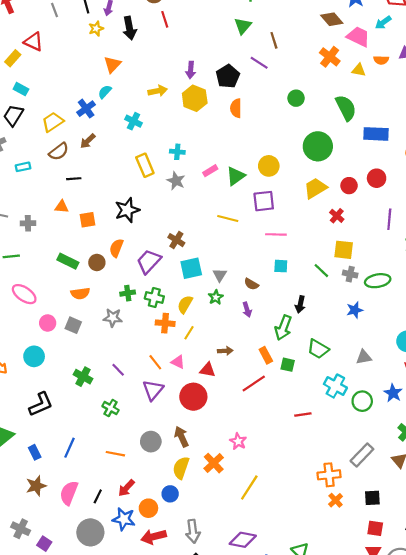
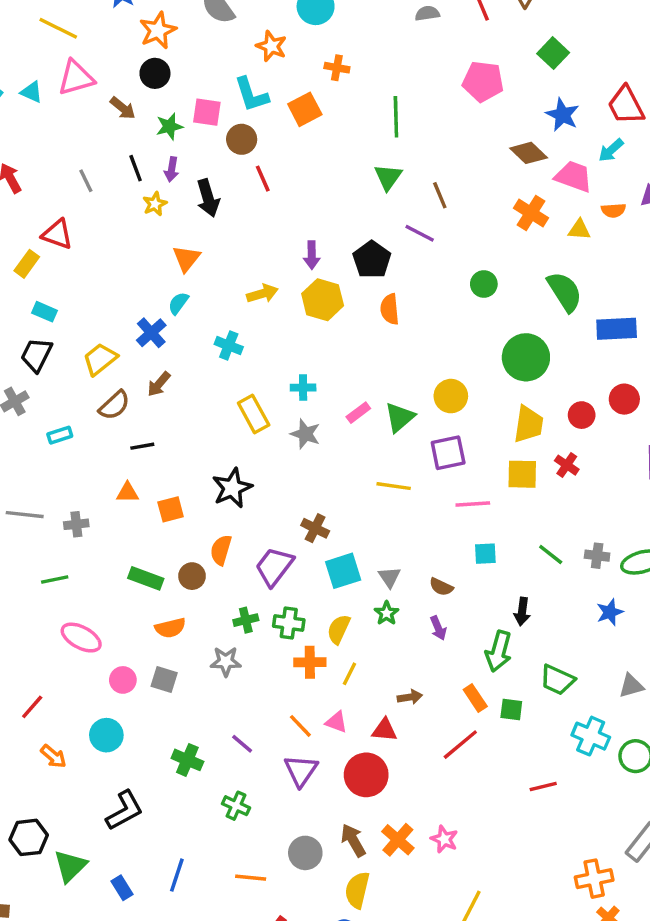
yellow trapezoid: (315, 188) -> (528, 424), turned 135
yellow square: (344, 250) -> (522, 474), moved
orange cross: (214, 463) -> (398, 840), moved

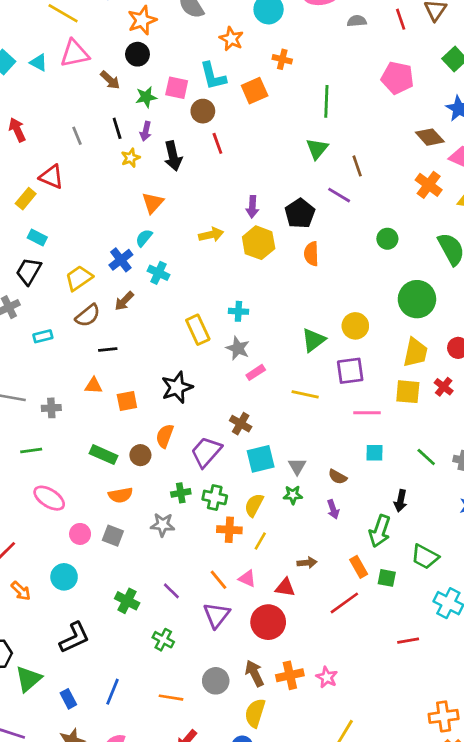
cyan cross: (229, 346) -> (158, 273), moved
pink rectangle: (358, 413) -> (256, 372), moved
green star: (387, 613) -> (293, 495), turned 30
orange cross: (398, 840) -> (290, 675), turned 32

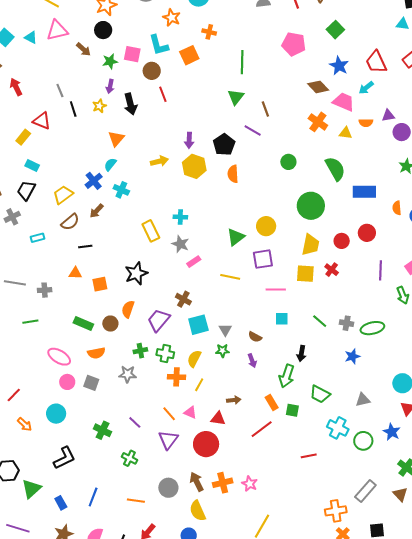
black line: (117, 128) -> (73, 109), moved
pink ellipse: (49, 498) -> (59, 357), moved
yellow semicircle: (255, 713) -> (198, 511), turned -40

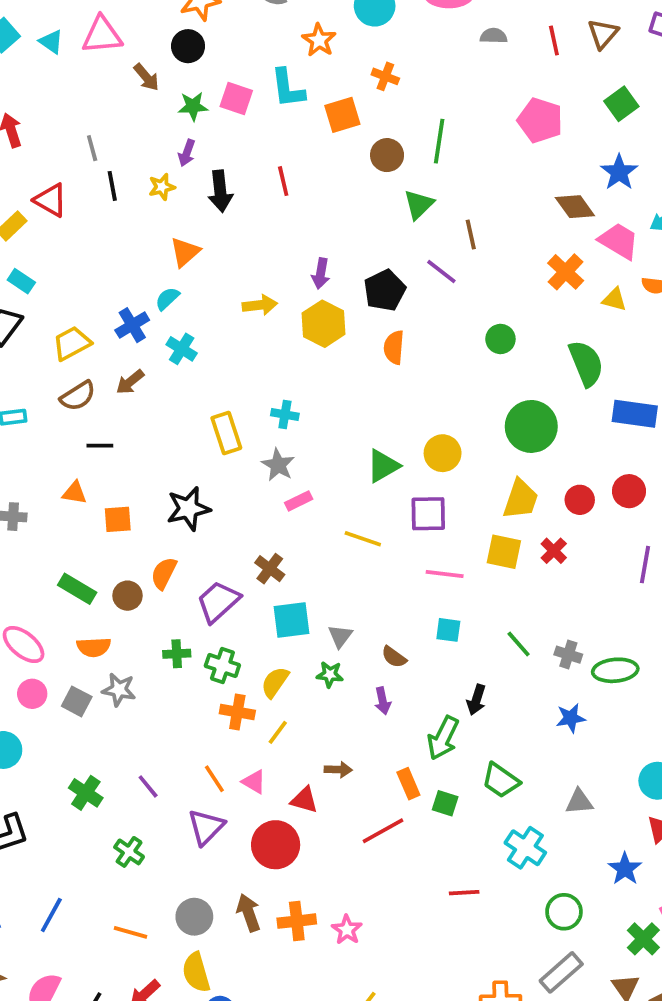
brown circle: (152, 71) -> (387, 155), moved
gray star: (128, 374) -> (119, 690), moved
green circle: (363, 441) -> (564, 912), moved
yellow semicircle: (198, 511) -> (196, 972), moved

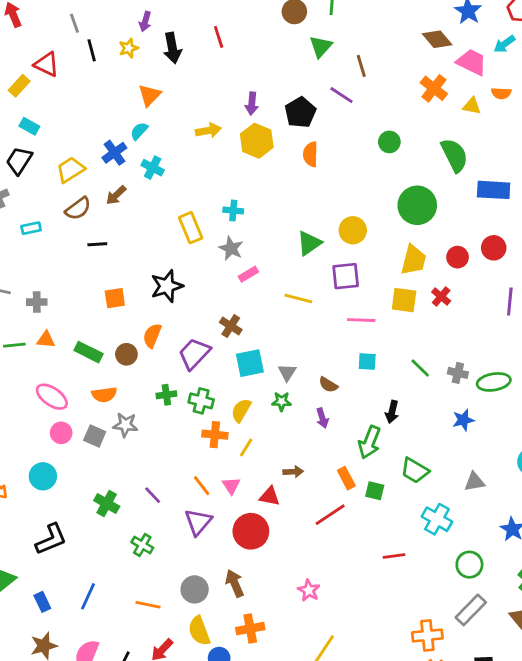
orange triangle: (75, 493) -> (46, 340), moved
pink triangle: (254, 782) -> (231, 486), turned 30
orange cross: (297, 921) -> (250, 629), moved

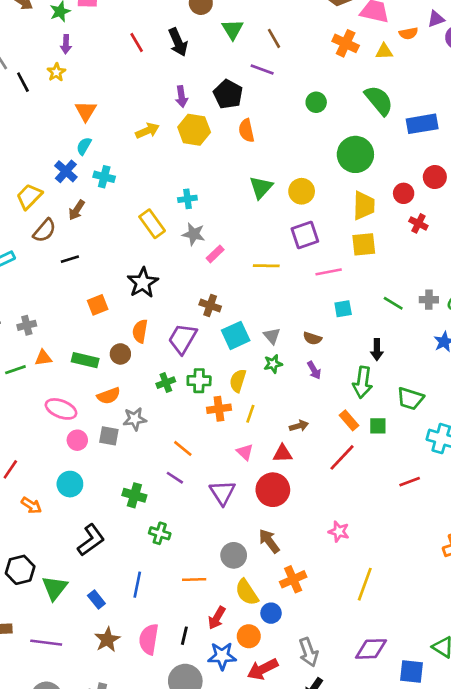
black arrow: (172, 48) -> (178, 42), moved
green triangle: (309, 243) -> (261, 187), moved
red cross: (441, 296) -> (418, 223), moved
orange line: (202, 486) -> (183, 448), moved
green cross: (142, 545) -> (160, 533), moved

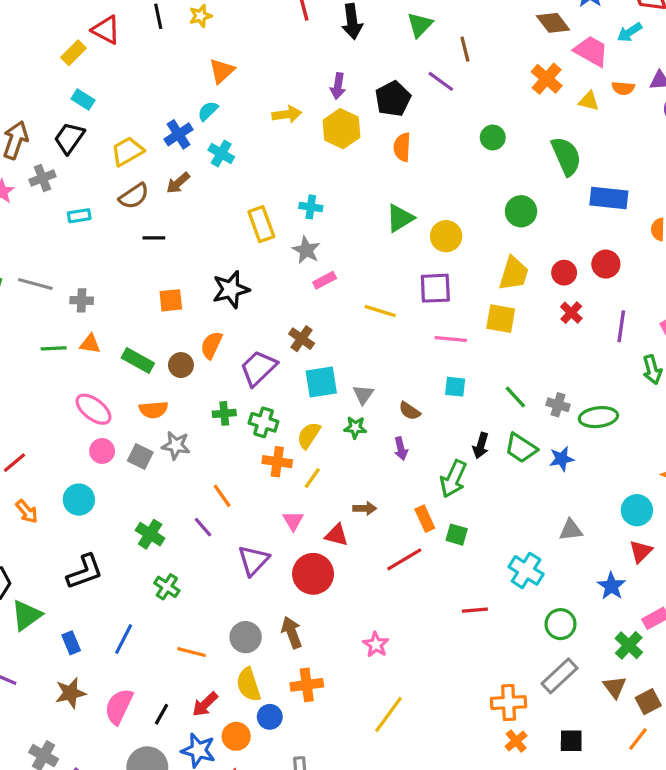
green circle: (355, 154) -> (521, 211), size x0.7
green trapezoid: (410, 399) -> (521, 448), moved

